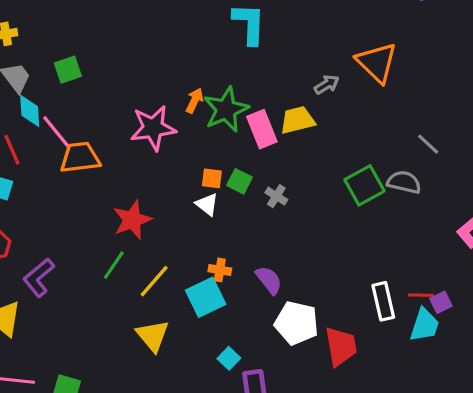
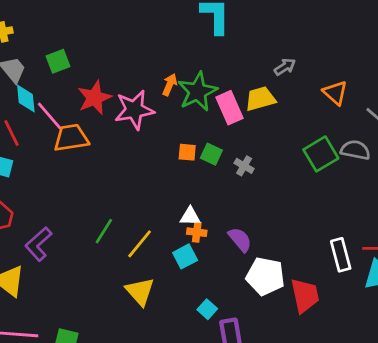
orange triangle: (377, 63) -> (335, 93), moved, size x0.7
white triangle: (207, 204) -> (190, 216), moved, turned -35
red star: (132, 220) -> (94, 98), moved
cyan square: (206, 297) -> (185, 256), size x0.7

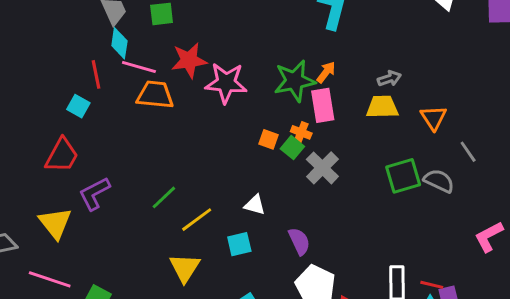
orange arrow: (170, 85) -> (326, 72), moved
yellow trapezoid: (260, 99) -> (382, 107), moved
pink line: (50, 116) -> (139, 67), turned -48
gray cross: (244, 166) -> (322, 168), size x1.6
orange cross: (197, 232) -> (301, 132), moved

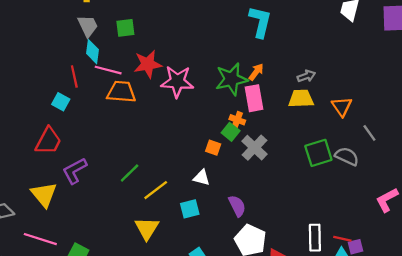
orange square: (269, 139) -> (213, 148), moved

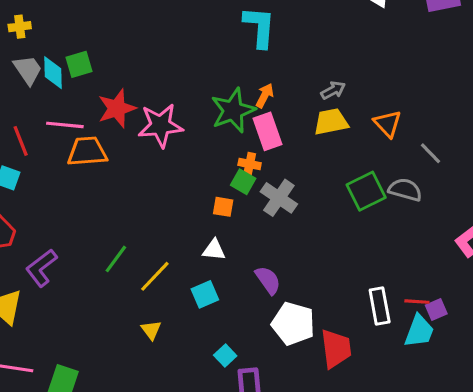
cyan diamond: (92, 52) -> (53, 73), moved
yellow triangle: (147, 228) -> (151, 330), size x0.6

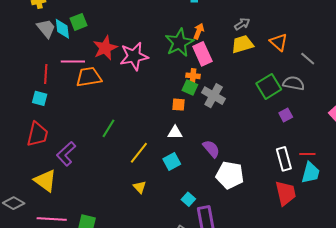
red line: (21, 141) -> (46, 74), turned 30
green line: (116, 259) -> (108, 128), moved
purple square: (436, 309) -> (286, 115), moved
red trapezoid: (336, 349) -> (286, 193), moved

